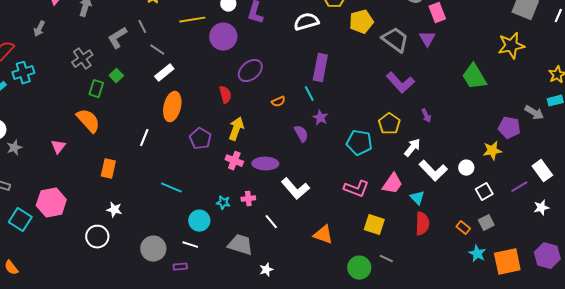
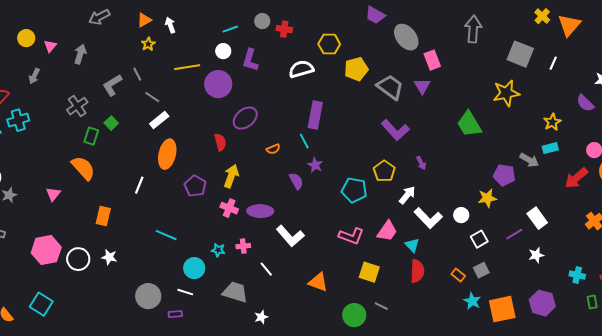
cyan square: (20, 220) -> (41, 304), moved
white circle: (97, 237) -> (78, 259), moved

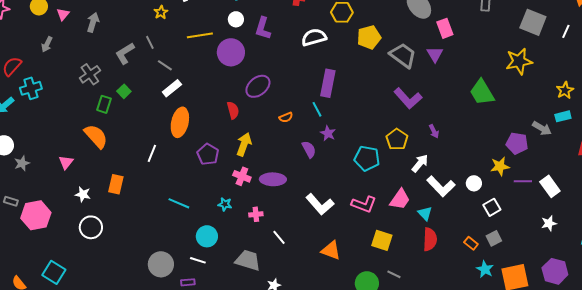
purple line: (514, 234) -> (523, 181), moved, turned 30
white L-shape: (290, 236) -> (320, 204), moved
pink hexagon: (46, 250) -> (36, 215), moved
cyan star: (218, 250) -> (225, 204), moved
white star: (109, 257) -> (83, 194), moved

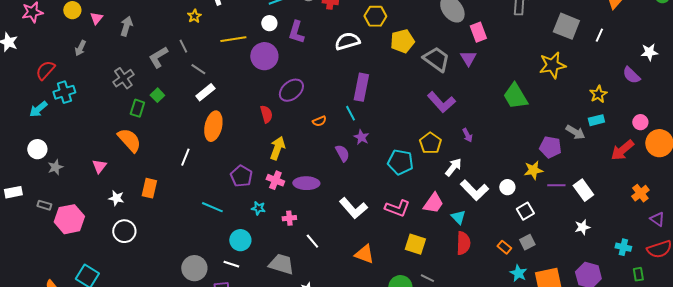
purple pentagon: (208, 154) -> (241, 176), moved

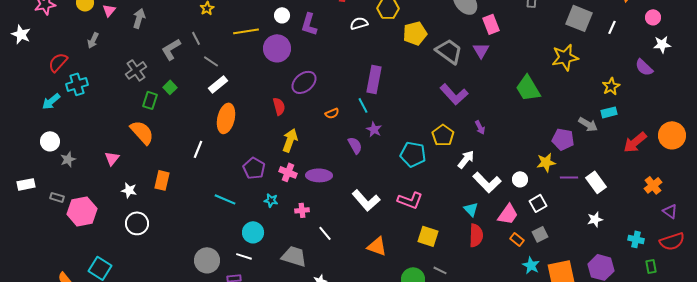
white semicircle: (347, 41) -> (359, 23), moved, size x0.7
pink circle: (640, 122) -> (653, 17), moved
pink trapezoid: (433, 203) -> (508, 214), moved

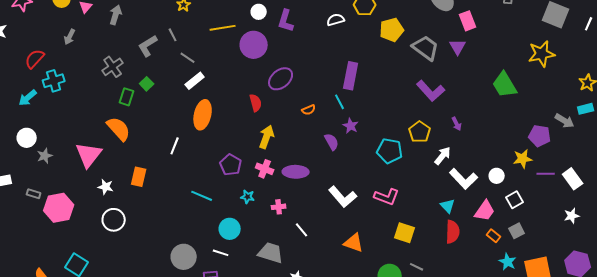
pink triangle: (112, 158) -> (89, 155), size x1.8

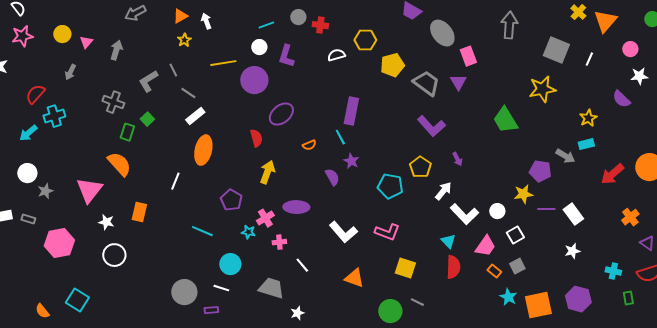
gray cross: (113, 67) -> (113, 102), turned -35
pink cross: (265, 169) -> (265, 218), moved, turned 36
gray rectangle: (34, 194) -> (28, 219), moved

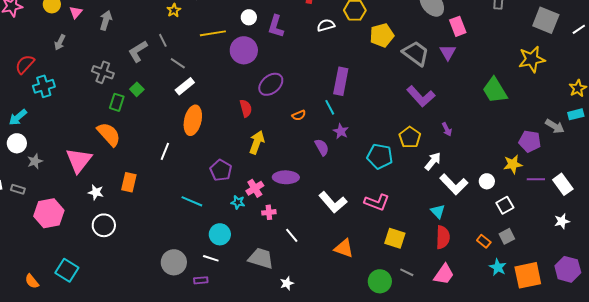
white line: (589, 59) -> (579, 29), turned 32
cyan arrow: (28, 133) -> (18, 117), moved
pink trapezoid: (485, 246) -> (444, 274), moved

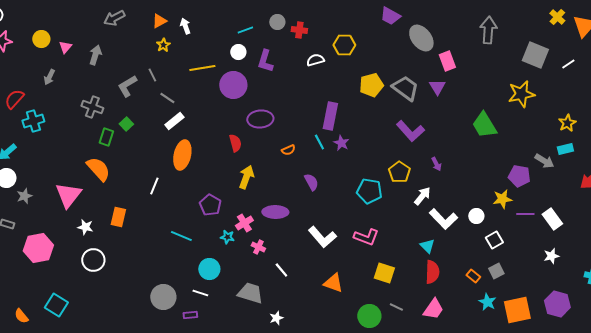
yellow pentagon: (382, 35) -> (371, 85), moved
purple ellipse: (271, 84) -> (260, 119), turned 35
purple star: (341, 131) -> (341, 143), moved
pink cross: (269, 212) -> (258, 247), turned 32

